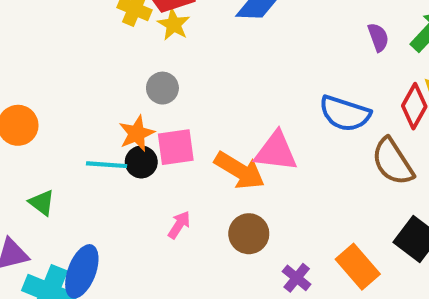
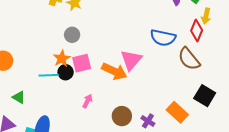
pink triangle: (276, 151) -> (131, 60), turned -50
brown circle: (249, 234) -> (122, 116), moved

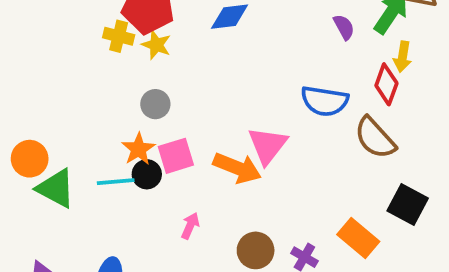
green triangle: (19, 97) -> (56, 188), moved, size x1.6

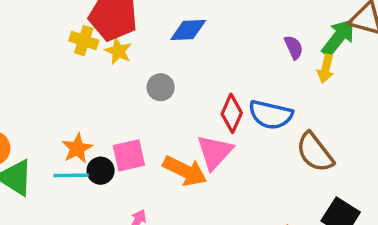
yellow arrow: (403, 57) -> (326, 69), moved
red diamond: (386, 84) -> (232, 113), moved
gray circle: (155, 104) -> (161, 87), moved
orange star: (139, 149) -> (77, 148), moved

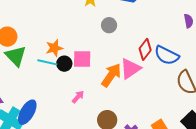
orange arrow: (185, 171) -> (111, 75), turned -95

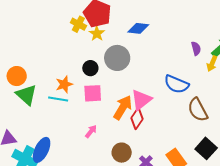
gray circle: (109, 25) -> (117, 58), size x1.6
red diamond: (145, 49) -> (137, 118), moved
black circle: (64, 64) -> (90, 68), moved

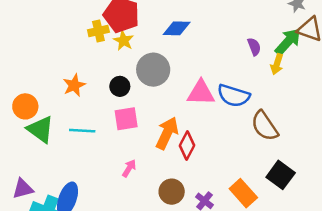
yellow cross: (78, 24) -> (98, 31), turned -35
orange star: (64, 84) -> (74, 85), moved
pink triangle: (141, 100) -> (201, 93), moved, turned 45

